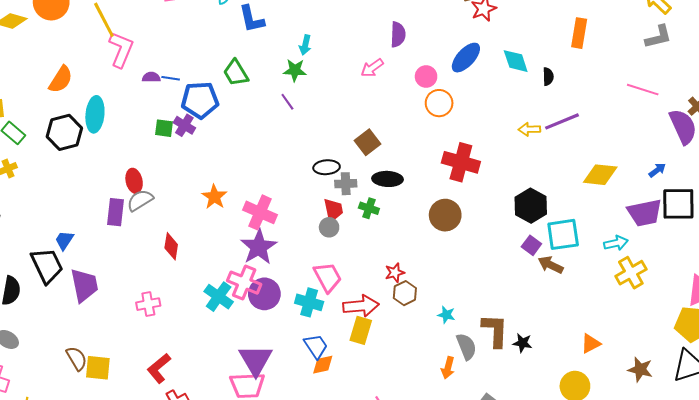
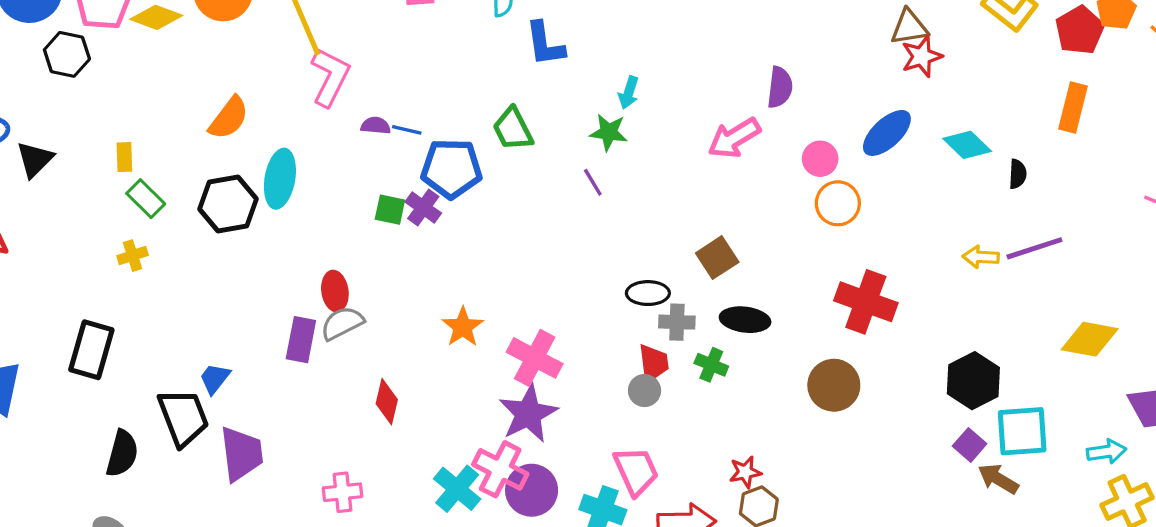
cyan diamond: (516, 61) -> (967, 145), turned -32
pink arrow: (372, 68) -> (734, 138), size x1.4

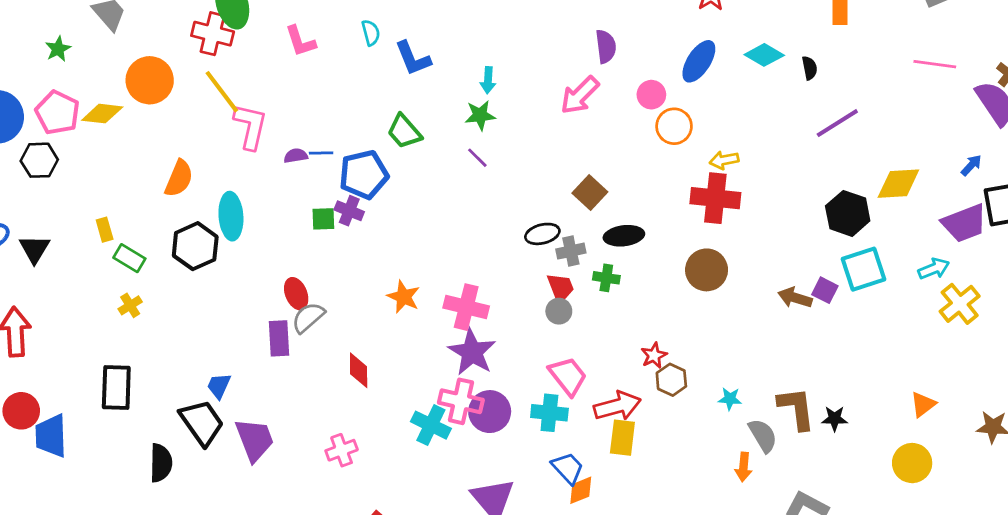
yellow arrow: (981, 257) -> (724, 160), moved
black hexagon: (973, 381) -> (848, 213), moved
brown arrow: (998, 479) -> (795, 298), moved

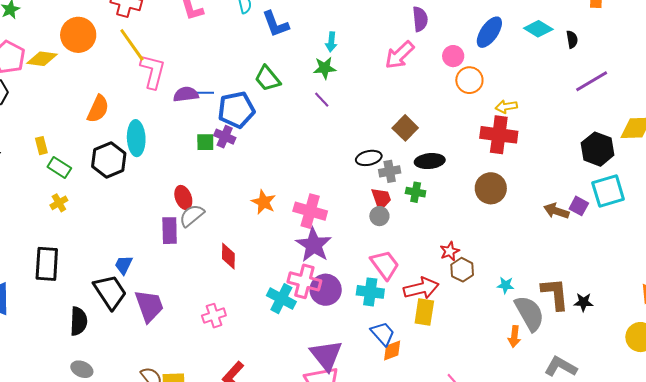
purple semicircle: (296, 156) -> (186, 94), size x1.4
gray semicircle: (763, 435) -> (529, 313), size x1.4

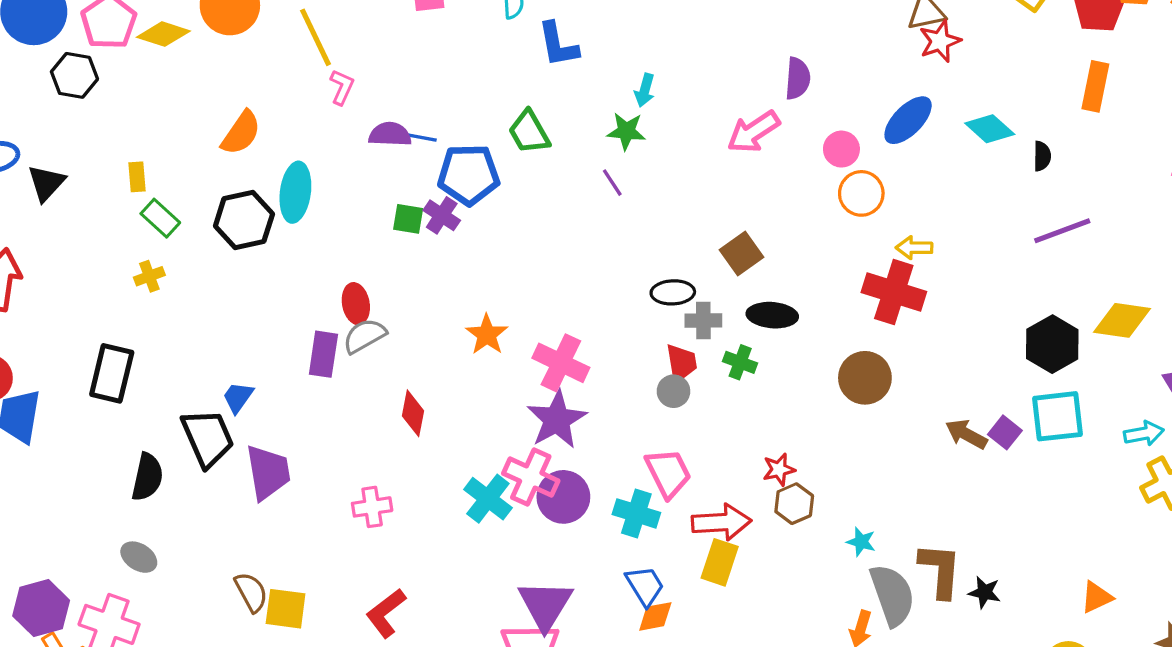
pink L-shape: (153, 71) -> (342, 87), size x0.6

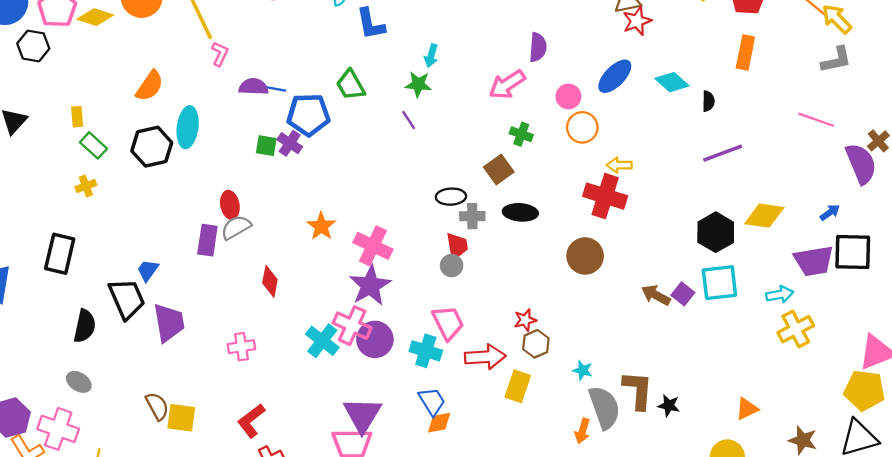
green cross: (740, 362) -> (521, 134), moved
yellow rectangle: (720, 562) -> (518, 386), moved

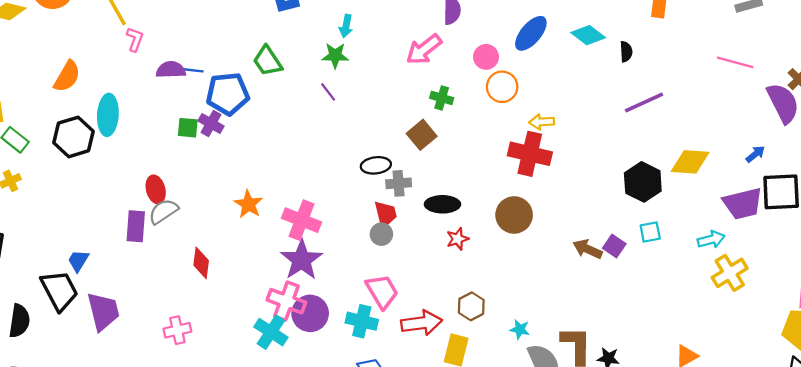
black ellipse: (520, 212) -> (442, 204), moved
cyan square: (719, 283) -> (650, 232), size x0.6
red star: (525, 320) -> (458, 239), moved
cyan cross: (322, 341) -> (271, 332), moved

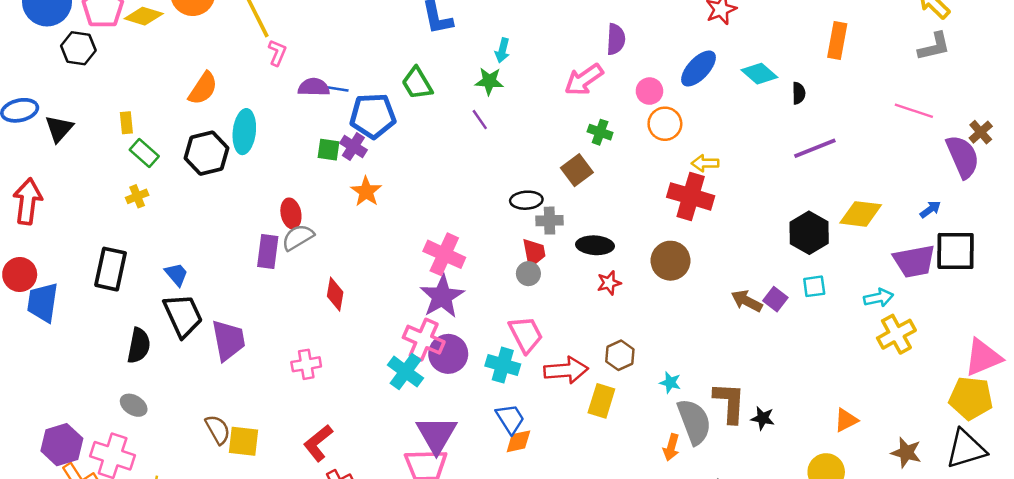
orange star: (248, 204) -> (366, 192), moved
blue trapezoid: (78, 261) -> (176, 274), moved, turned 105

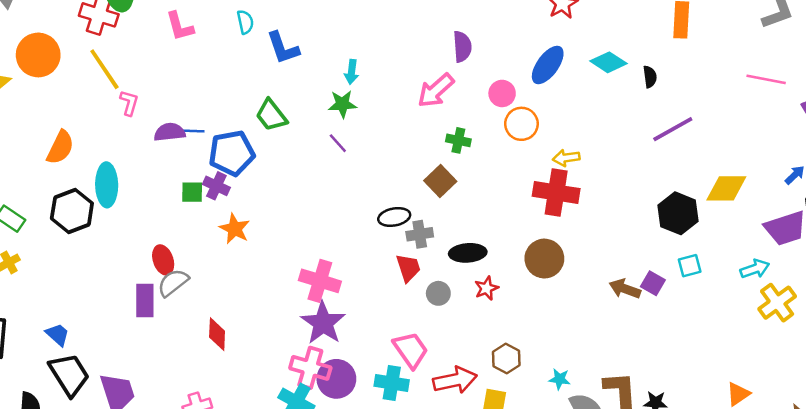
gray circle: (528, 274) -> (438, 293), moved

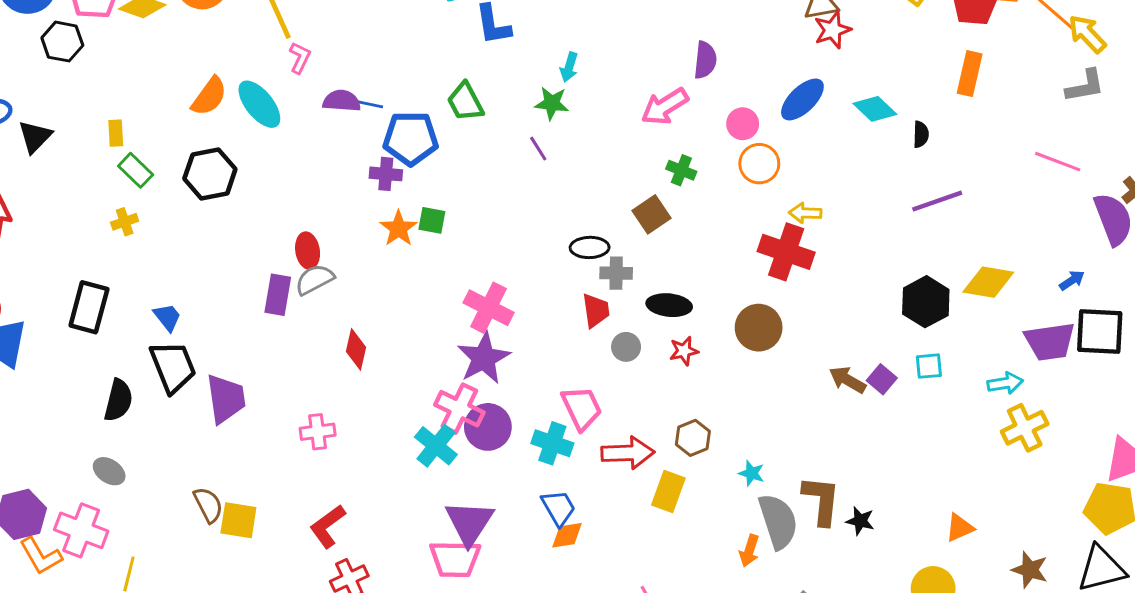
cyan ellipse: (107, 185) -> (259, 104), moved, turned -48
purple cross: (216, 186) -> (386, 174), turned -30
green square: (192, 192) -> (432, 220), moved

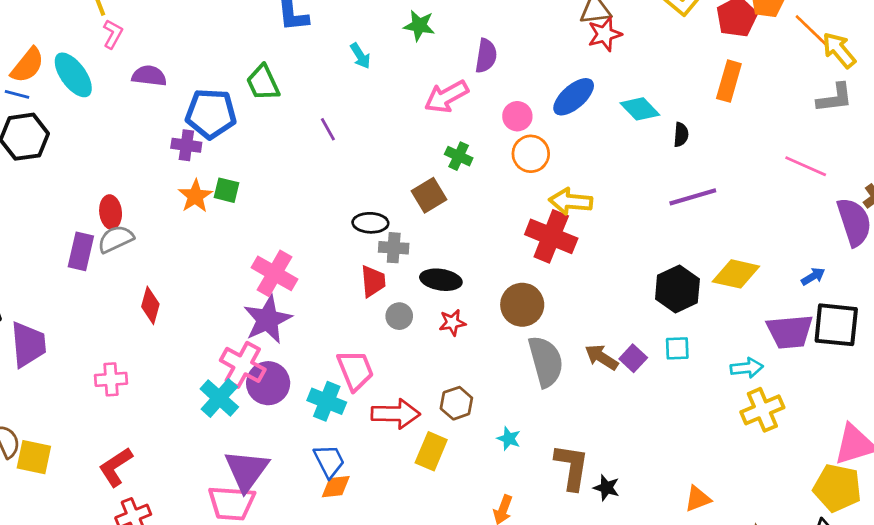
cyan arrow: (569, 67) -> (360, 56), turned -52
green star: (552, 103) -> (419, 26), moved
blue line: (370, 104) -> (17, 94), moved
yellow arrow: (805, 213) -> (571, 201), size x1.4
gray semicircle: (778, 521) -> (546, 361), moved

